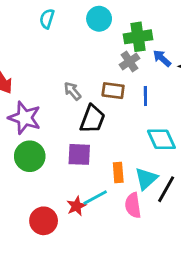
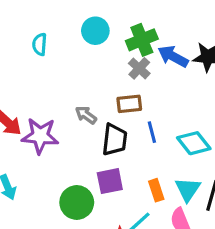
blue arrow: (162, 58) -> (173, 56), size x1.4
blue line: (145, 96) -> (152, 132), moved
purple star: (25, 118) -> (40, 136), moved
green circle: (30, 156) -> (77, 202), moved

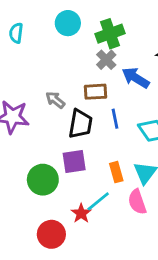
blue arrow: (173, 56) -> (136, 78), moved

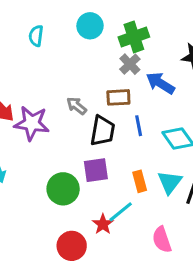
pink semicircle: (137, 202) -> (162, 240), moved

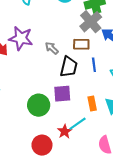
gray cross: (130, 64) -> (91, 22), size x1.5
purple star: (32, 123) -> (21, 38), moved

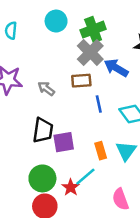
black trapezoid: (69, 67) -> (43, 130), moved
green circle: (39, 105) -> (42, 178), moved

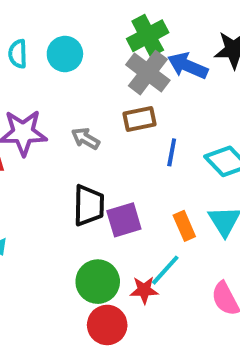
cyan circle: (56, 21) -> (65, 54), moved
blue arrow: (116, 68) -> (188, 66), moved
blue line: (99, 104) -> (172, 152), turned 30
red star: (71, 187) -> (144, 290), turned -30

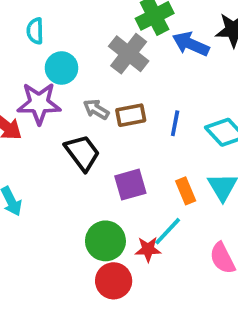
cyan circle: (65, 54) -> (62, 68), moved
gray cross: (148, 73) -> (129, 54), moved
brown rectangle: (139, 119) -> (131, 115), moved
black trapezoid: (89, 205) -> (82, 153), moved, turned -39

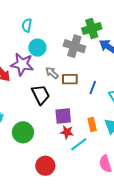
gray cross: (129, 54) -> (74, 46), turned -30
green circle: (105, 241) -> (23, 132), moved
red star: (148, 249) -> (67, 132), moved

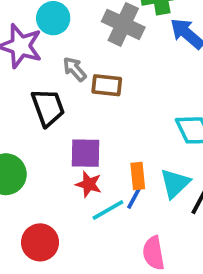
blue line: (93, 88) -> (135, 197), moved

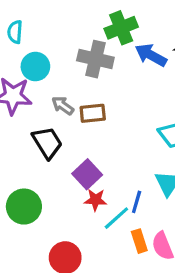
purple square: (85, 153) -> (87, 174), turned -32
orange rectangle: (138, 176) -> (139, 241), moved

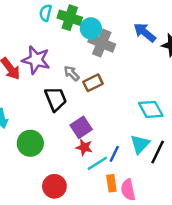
green cross: (121, 28) -> (70, 18), moved, turned 30
blue arrow: (151, 55) -> (145, 32), moved
cyan circle: (35, 67) -> (91, 28), moved
brown rectangle: (93, 113) -> (93, 83), turned -30

